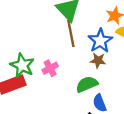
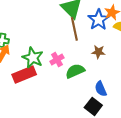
blue star: (100, 41) -> (99, 20), moved
green semicircle: (87, 84) -> (75, 71), moved

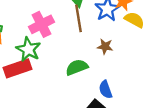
pink cross: (57, 60) -> (41, 24), moved, size x1.5

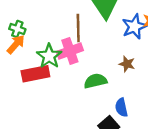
brown line: (78, 18) -> (78, 28), moved
pink cross: (41, 24) -> (70, 51), moved

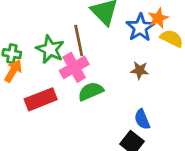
green star: (49, 56) -> (50, 49), moved
green semicircle: (95, 81) -> (91, 91), moved

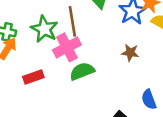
red rectangle: (41, 99) -> (33, 77), size x0.7
blue semicircle: (142, 119) -> (149, 99), moved

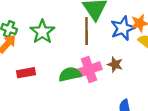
brown line: (72, 21) -> (87, 31), moved
pink cross: (67, 47) -> (89, 70), moved

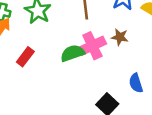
red rectangle: (26, 73) -> (25, 57), turned -36

